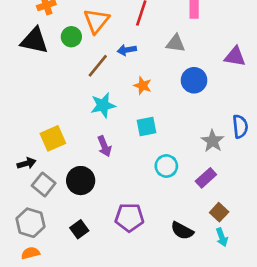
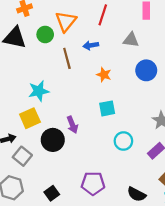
brown line: (98, 66) -> (67, 58), turned -54
cyan star: (103, 105) -> (39, 91), moved
black circle: (81, 181) -> (53, 140), moved

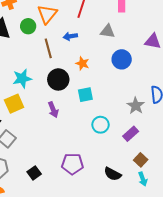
black circle: (53, 140) -> (58, 79), moved

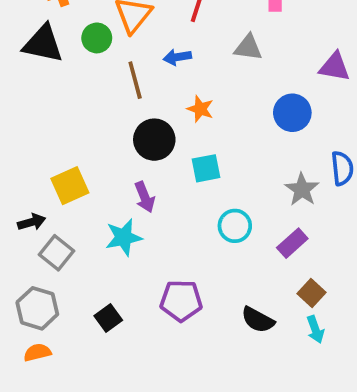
blue circle: (122, 59) -> (292, 113), moved
cyan star: (22, 78) -> (124, 237), moved

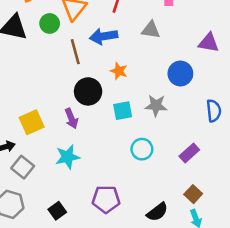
blue arrow: (177, 57) -> (103, 36), size x1.5
gray star: (302, 189) -> (156, 106), moved, turned -30
purple arrow: (145, 197) -> (71, 118), moved
purple rectangle: (292, 243) -> (189, 153), moved
black semicircle: (258, 320) -> (157, 212), turned -65

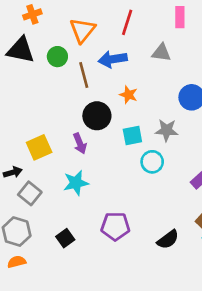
green circle: (50, 23) -> (57, 57), moved
cyan circle: (142, 149) -> (152, 162), moved

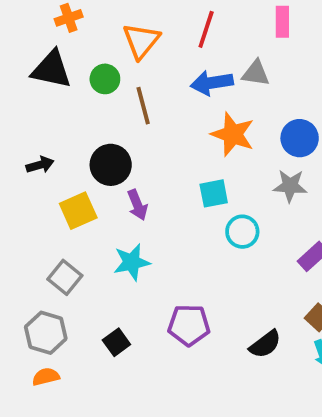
blue arrow: (113, 59) -> (212, 83), moved
orange star: (128, 95) -> (233, 134), moved, size x1.6
black circle: (97, 116) -> (111, 165), moved
gray star: (167, 130) -> (290, 186), moved
black arrow: (13, 172) -> (40, 165), moved

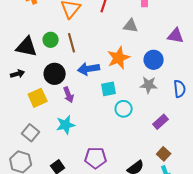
black triangle: (52, 69) -> (27, 47), moved
green circle: (105, 79) -> (51, 40), moved
blue arrow: (212, 83) -> (89, 69), moved
orange star: (233, 134) -> (119, 58), turned 30

